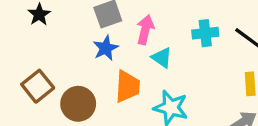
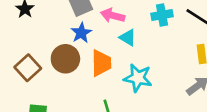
pink arrow: (145, 30) -> (113, 16), turned -85
brown circle: (78, 104) -> (65, 59), moved

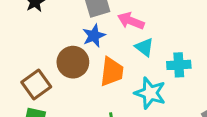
cyan cross: (162, 15) -> (179, 65), moved
brown square: (28, 68) -> (36, 84), moved

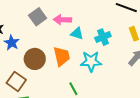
blue star: (94, 36) -> (12, 43), moved

